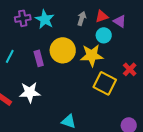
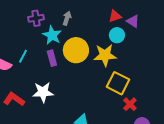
gray arrow: (82, 18) -> (67, 18), moved
cyan star: (45, 19) -> (52, 35), moved
red cross: (130, 69) -> (130, 104), moved

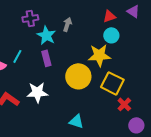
gray arrow: (67, 18) -> (67, 24), moved
purple triangle: (133, 21) -> (133, 11), moved
yellow circle: (76, 50) -> (78, 76), moved

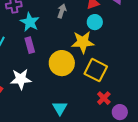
gray arrow: (67, 24) -> (62, 11), moved
red cross: (124, 104) -> (104, 98), moved
cyan triangle: (76, 121) -> (60, 108), turned 42

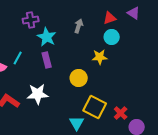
yellow star: (83, 42) -> (100, 57), size x0.7
yellow circle: (62, 63) -> (79, 78), size x0.7
yellow square: (96, 70) -> (95, 107), moved

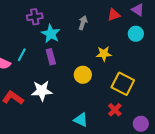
cyan circle: (112, 37) -> (136, 34), moved
yellow square: (95, 107) -> (123, 84), moved
red cross: (121, 113) -> (115, 110), moved
cyan triangle: (77, 123) -> (81, 120), turned -35

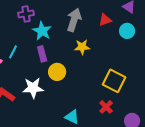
red triangle: (114, 15) -> (105, 20), moved
gray arrow: (83, 23) -> (74, 20), size x1.6
yellow star: (104, 54) -> (82, 47), moved
yellow circle: (83, 75) -> (57, 72), moved

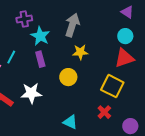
red triangle: (105, 20) -> (124, 58), moved, size x1.5
yellow circle: (57, 72) -> (68, 77), moved

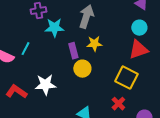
cyan star: (40, 36) -> (54, 28), turned -30
purple rectangle: (40, 59) -> (73, 51), moved

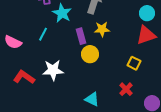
cyan star: (54, 28) -> (62, 13), turned 30
cyan line: (25, 49) -> (43, 34), moved
yellow square: (126, 78) -> (134, 63), size x0.6

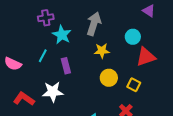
cyan circle: (147, 13) -> (133, 37), moved
purple rectangle: (81, 36) -> (66, 66), moved
yellow circle: (90, 54) -> (109, 78), moved

